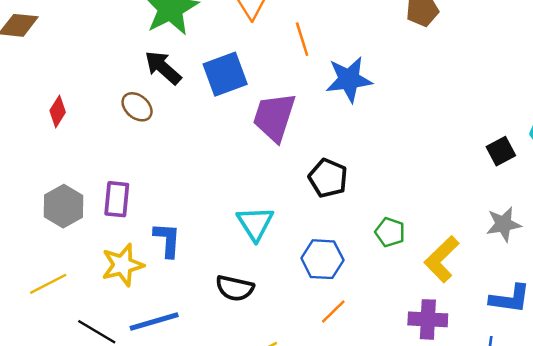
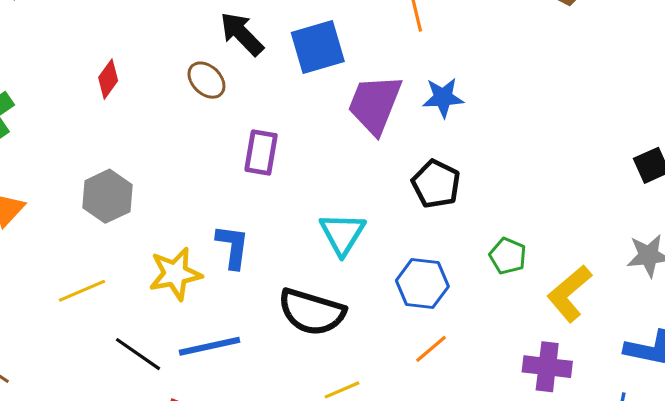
blue star: (349, 79) -> (443, 97), moved, size x0.7
purple rectangle: (117, 199) -> (261, 152), moved
black semicircle: (235, 288) -> (312, 312), size x1.4

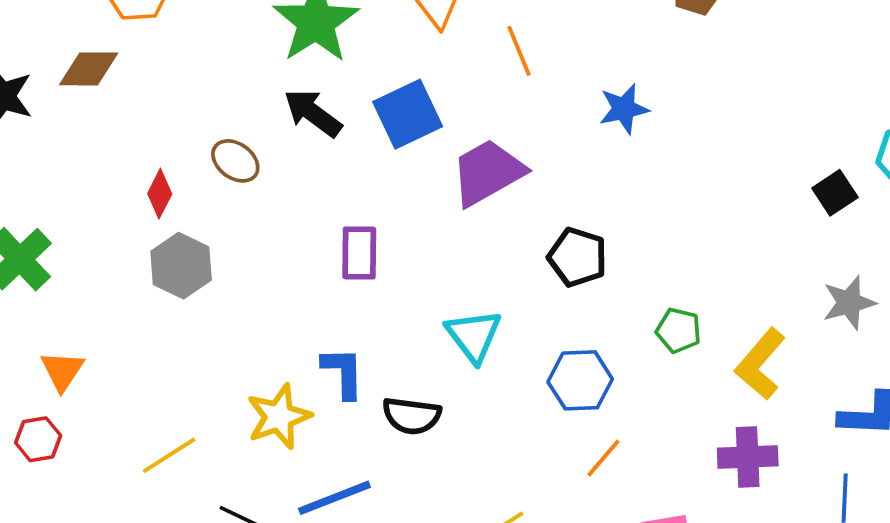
brown ellipse: (206, 80) -> (235, 161), moved
blue star: (443, 97) -> (624, 109), moved
purple trapezoid: (375, 104) -> (488, 172), turned 48
gray hexagon: (107, 196) -> (181, 266), moved
black semicircle: (312, 312) -> (412, 416), moved, size x0.7

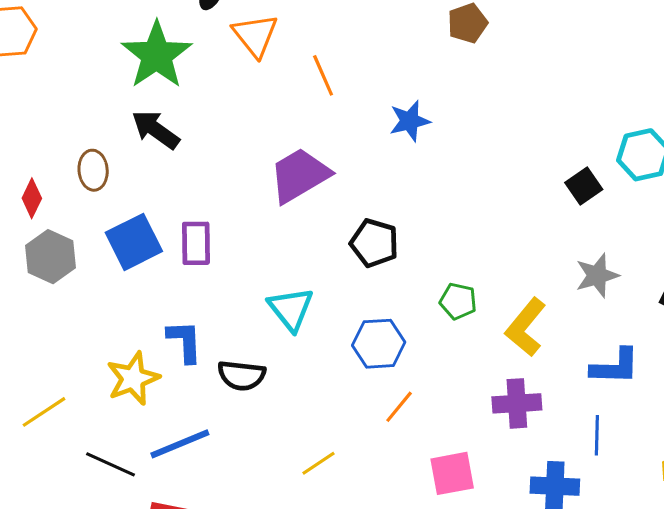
blue square: (408, 114) -> (134, 242), moved
brown ellipse: (235, 161) -> (93, 170), turned 51

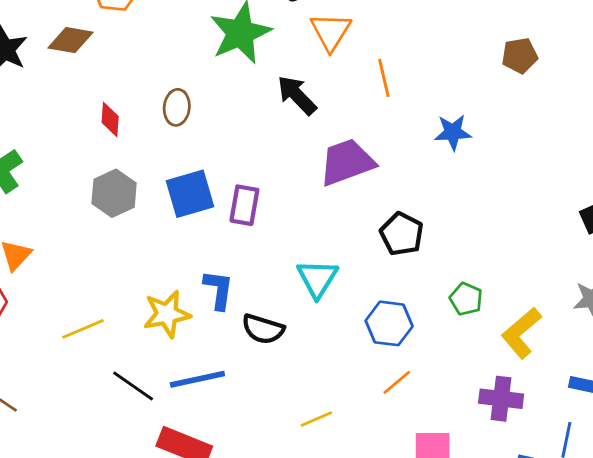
black arrow: (156, 130) -> (297, 95), moved
brown ellipse: (93, 170) -> (177, 107), moved
red diamond: (32, 198) -> (110, 119), moved, turned -32

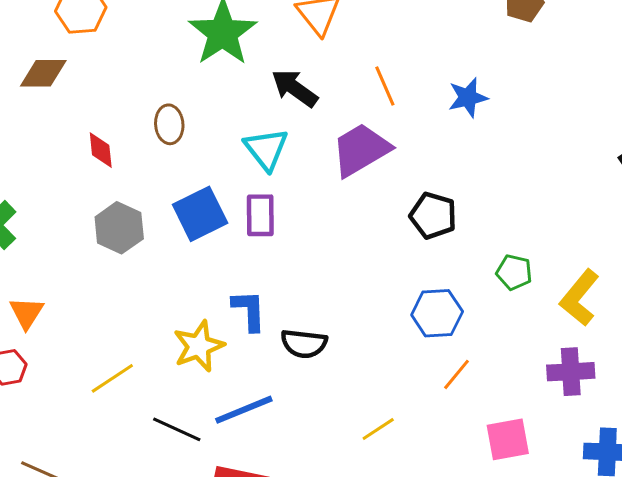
orange line: (384, 78) -> (385, 86), moved
cyan triangle: (317, 278) -> (266, 149), moved

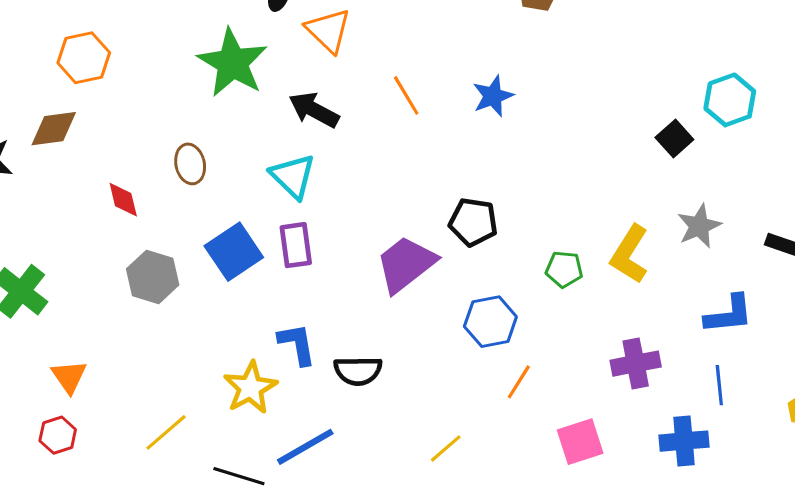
purple trapezoid: (361, 150) -> (406, 264), moved
yellow L-shape: (579, 298) -> (630, 254), moved

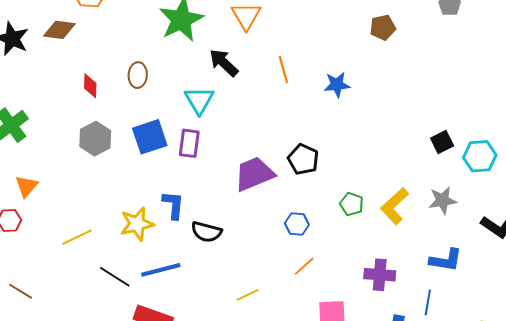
cyan hexagon: (730, 100) -> (480, 156), moved
blue hexagon: (490, 322) -> (297, 224), size x0.7

